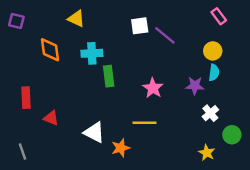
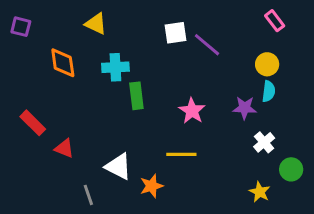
red rectangle: (26, 98) -> (33, 123), turned -42
gray line: (22, 151) -> (88, 195), moved

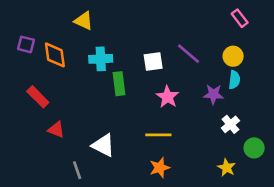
purple square: (21, 27) -> (26, 44), moved
white square: (175, 33) -> (153, 61), moved
purple line: (207, 45) -> (189, 54), moved
red rectangle: (33, 123) -> (38, 97), moved
orange star: (151, 186) -> (160, 168), moved

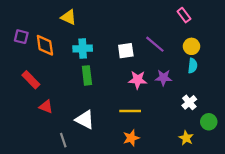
pink rectangle: (240, 18) -> (184, 15), moved
green rectangle: (119, 84) -> (87, 75), moved
purple star: (213, 94) -> (163, 78), moved
pink star: (168, 97) -> (138, 80), turned -30

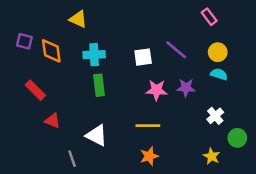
cyan semicircle: (193, 66) -> (219, 74), turned -80

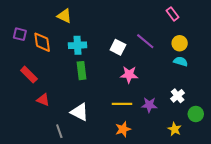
white square: (143, 57) -> (118, 47), turned 35
purple star: (186, 88) -> (149, 105), moved

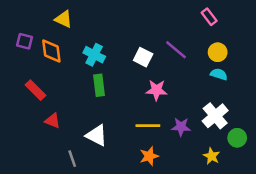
yellow triangle: (64, 16) -> (64, 19), moved
cyan cross: (78, 45) -> (94, 55), turned 30
white cross: (178, 96) -> (215, 116), size x1.5

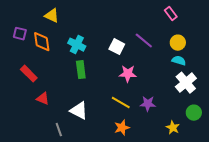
white cross: (215, 116) -> (186, 83), moved
yellow line: (148, 126) -> (121, 103), turned 30

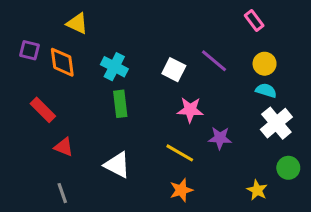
purple star: (148, 104) -> (220, 138), moved
gray line: (59, 130) -> (62, 193), moved

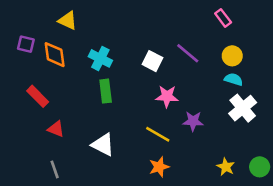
green circle: (288, 168) -> (260, 167), moved

